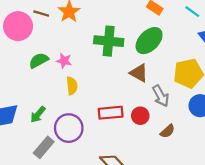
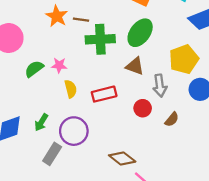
brown line: (41, 14) -> (81, 20), moved
gray arrow: (161, 96) -> (160, 86), turned 30
red rectangle: (111, 113) -> (104, 94), moved

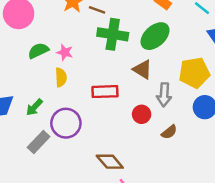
yellow semicircle: (71, 89) -> (61, 77), moved

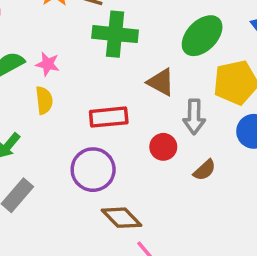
green ellipse: (155, 36) -> (202, 36), moved
purple circle: (66, 123) -> (93, 170), moved

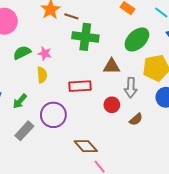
brown triangle: (161, 82) -> (112, 66), turned -30
purple circle: (93, 170) -> (53, 115), moved

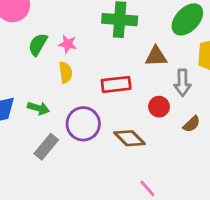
green semicircle: (22, 53) -> (38, 45), turned -30
green arrow: (20, 101) -> (38, 108), turned -112
brown diamond: (86, 146) -> (129, 138), moved

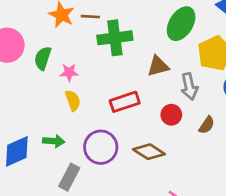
green semicircle: (38, 45) -> (43, 58), moved

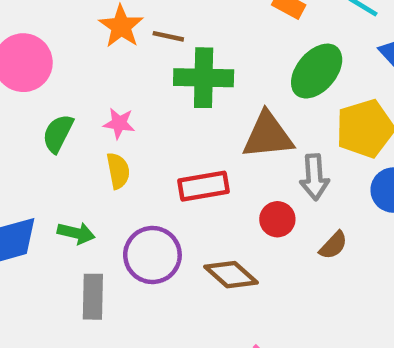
green semicircle: (43, 58) -> (58, 133), moved
brown triangle: (158, 66) -> (268, 135), size x1.4
gray rectangle: (69, 177) -> (93, 297), turned -35

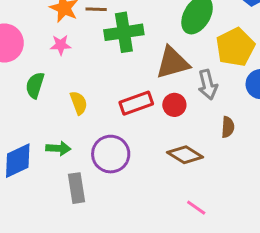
pink star: (119, 123) -> (61, 45), moved
red circle: (277, 219) -> (174, 105), moved
brown semicircle: (333, 245) -> (228, 127), turned -30
brown diamond: (231, 275) -> (185, 155), moved

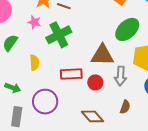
green cross: (124, 32) -> (59, 35), moved, turned -35

